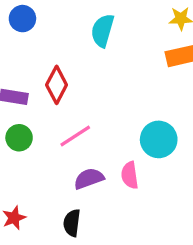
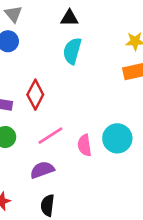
pink semicircle: (130, 175) -> (85, 145), moved
purple semicircle: (89, 179) -> (42, 170), moved

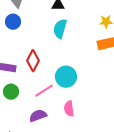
cyan circle: (117, 138) -> (66, 77), moved
pink semicircle: (85, 145) -> (69, 109), moved

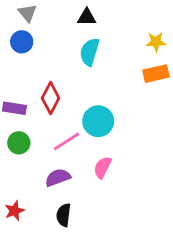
pink semicircle: (69, 109) -> (103, 167), turned 35

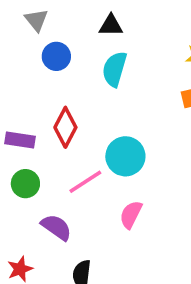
blue circle: (22, 42) -> (56, 56), moved
purple semicircle: (58, 177) -> (56, 227), moved, turned 55

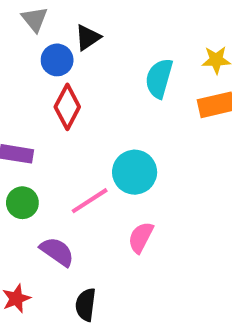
black triangle: (111, 25) -> (88, 38), moved, turned -35
cyan semicircle: (115, 69) -> (159, 78), moved
red diamond: (65, 127) -> (67, 107), moved

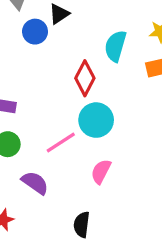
red diamond: (67, 107) -> (85, 78), moved
black semicircle: (86, 305) -> (82, 225), moved

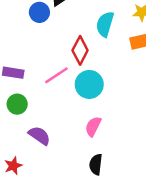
pink line: (61, 143) -> (56, 75), moved
black semicircle: (82, 225) -> (96, 164), moved

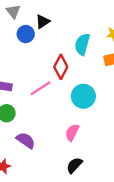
cyan circle: (89, 84) -> (83, 96), moved
black semicircle: (96, 164) -> (74, 165), turned 36

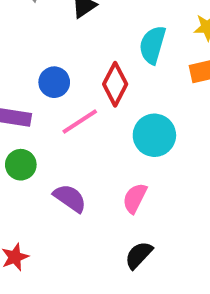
blue circle: (26, 34) -> (54, 82), moved
purple semicircle: (26, 140) -> (70, 198), moved

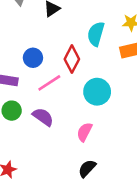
purple semicircle: (70, 198) -> (43, 117), moved

